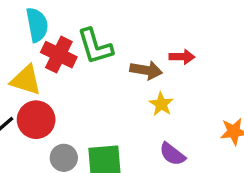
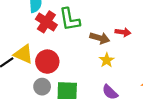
yellow triangle: (26, 80) -> (23, 54), moved
red circle: (36, 120) -> (47, 62), moved

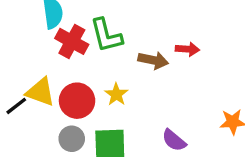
yellow star: (107, 60) -> (116, 94), moved

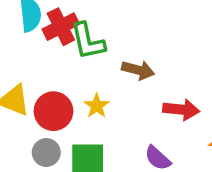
red cross: (72, 41) -> (61, 27), moved, turned 32
red arrow: (187, 49) -> (181, 110), moved, size x1.4

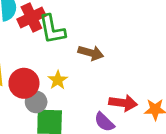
red arrow: (181, 110) -> (123, 103), moved
gray circle: (46, 152) -> (36, 102), moved

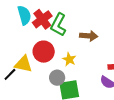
green L-shape: (52, 29) -> (58, 25), turned 50
red circle: (24, 83) -> (44, 52), moved

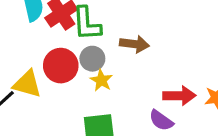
green L-shape: (58, 25) -> (87, 24), turned -35
gray circle: (57, 78) -> (92, 59), moved

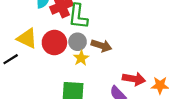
brown arrow: (134, 44) -> (102, 46), moved
yellow triangle: (27, 84) -> (27, 38), moved

